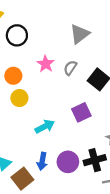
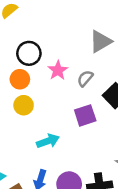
black circle: (17, 35) -> (29, 53), moved
purple square: (81, 112) -> (85, 115), moved

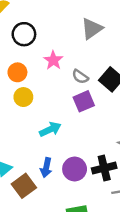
black circle: (29, 53) -> (24, 34), moved
gray semicircle: (85, 78) -> (80, 77), moved, turned -91

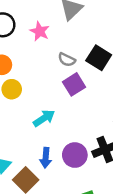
pink star: (53, 60) -> (40, 31), moved

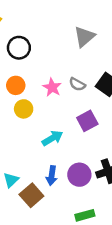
pink star: (40, 31) -> (52, 87), moved
purple square: (74, 84) -> (87, 121), moved

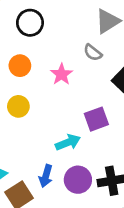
gray semicircle: (77, 84) -> (93, 53), moved
yellow circle: (24, 109) -> (18, 106), moved
cyan arrow: (52, 138) -> (68, 142), moved

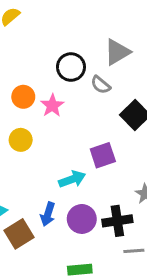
black circle: (30, 23) -> (71, 67), moved
pink star: (62, 74) -> (52, 106), moved

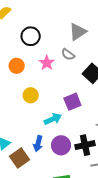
black circle: (71, 67) -> (31, 36), moved
pink star: (52, 106) -> (47, 63), moved
yellow circle: (21, 140) -> (31, 95), moved

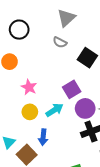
pink star: (47, 63) -> (29, 87), moved
yellow circle: (31, 95) -> (30, 112), moved
purple circle: (61, 145) -> (85, 108), moved

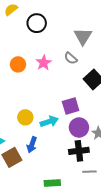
gray triangle: (66, 18) -> (83, 36), turned -30
black circle: (19, 30) -> (37, 23), moved
pink star: (29, 87) -> (44, 63), moved

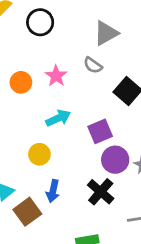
gray triangle: (83, 36) -> (106, 33), turned 36
cyan arrow: (49, 122) -> (58, 118), moved
black cross: (79, 151) -> (101, 192), moved, turned -36

